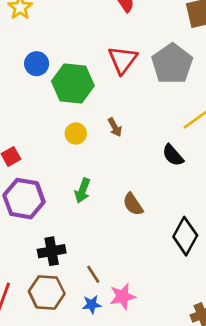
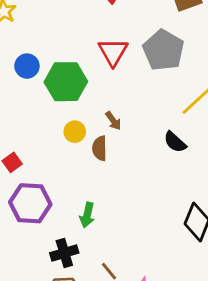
green arrow: (82, 191) -> (87, 215), moved
brown semicircle: (133, 204) -> (100, 148), moved, turned 40

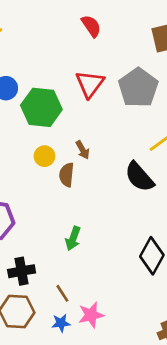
black semicircle: (175, 142) -> (139, 177), size x1.4
green arrow: (87, 215) -> (73, 239), moved

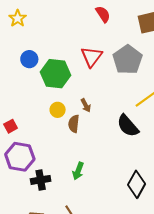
red semicircle: (91, 26) -> (103, 14), moved
black cross: (22, 271) -> (41, 180), moved

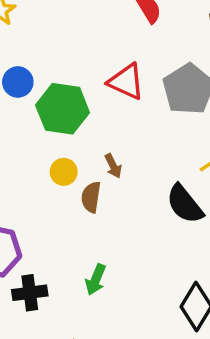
red triangle: (92, 57) -> (126, 82), turned -45

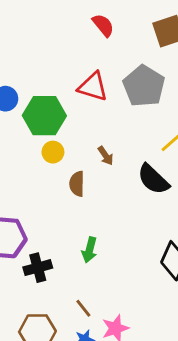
brown arrow: (113, 166) -> (106, 156), moved
yellow circle: (64, 172) -> (53, 152), moved

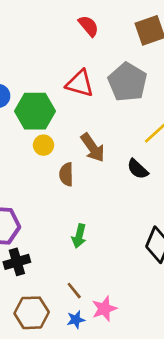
brown arrow: (106, 156) -> (93, 148), size x1.6
black semicircle: (153, 179) -> (138, 169), size x0.7
black cross: (38, 268) -> (17, 262), moved

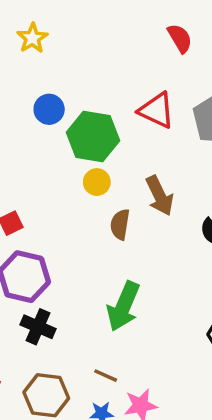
green arrow: (79, 236) -> (123, 306), size x1.6
black cross: (17, 262) -> (38, 327), turned 30
brown line: (74, 291) -> (106, 376), turned -36

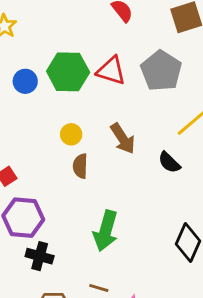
green hexagon: (93, 137) -> (68, 72), moved
brown semicircle: (120, 224) -> (80, 166), moved

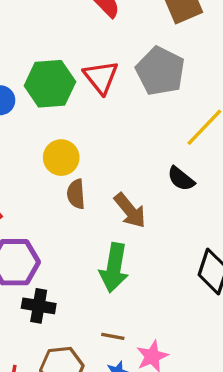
red triangle: (111, 71) -> (101, 77), turned 40
yellow circle: (71, 134) -> (61, 158), size x1.4
brown arrow: (123, 139) -> (130, 210), moved

